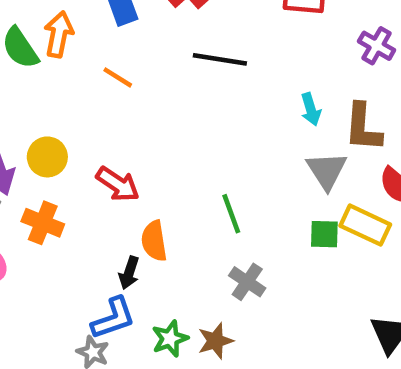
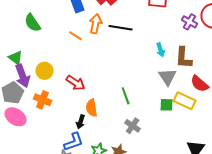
orange arrow: (59, 34) -> (96, 24), moved

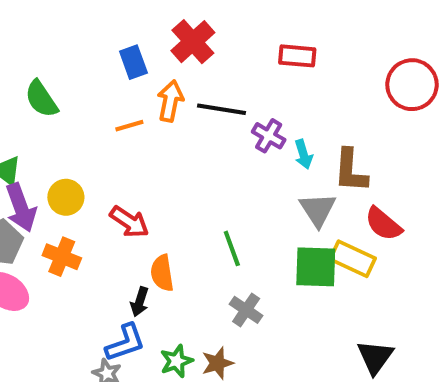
purple cross: (190, 22) -> (269, 136), moved
orange line: (76, 36) -> (129, 126), turned -48
green square: (167, 105) -> (316, 267), size x1.6

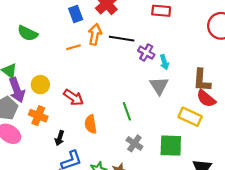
green semicircle: (41, 99) -> (28, 33), turned -30
brown L-shape: (351, 171) -> (202, 80), moved
gray triangle: (318, 210) -> (159, 86), moved
green square: (316, 267) -> (171, 146), moved
black arrow: (140, 302) -> (60, 138), moved

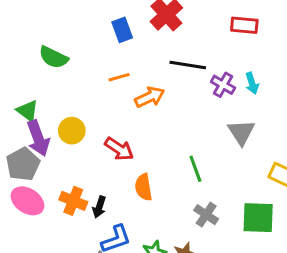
orange arrow: (95, 34) -> (150, 97), moved, turned 54
cyan arrow: (164, 62) -> (252, 83), moved
orange cross: (38, 116) -> (73, 201), moved

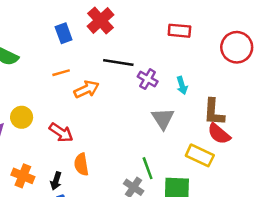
red rectangle: (244, 25) -> (179, 31), moved
cyan arrow: (252, 83) -> (182, 85), moved
green line: (195, 169) -> (148, 168), moved
black arrow: (99, 207) -> (56, 181), moved

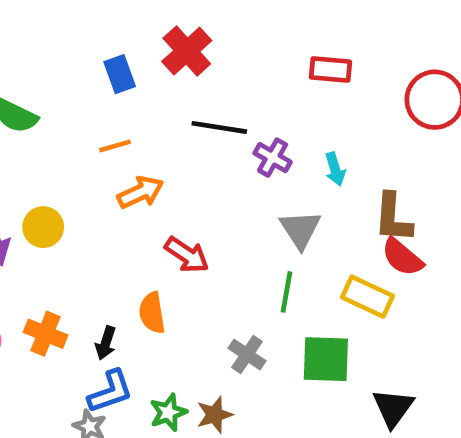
orange arrow: (87, 89) -> (140, 192), moved
red arrow: (61, 133) -> (187, 255), moved
green line: (148, 168) -> (286, 292), moved, turned 30

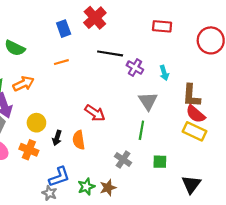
orange arrow: (140, 192) -> (23, 84), moved
yellow circle: (43, 227) -> (36, 123), moved
yellow rectangle: (368, 297) -> (194, 131), moved
black arrow: (106, 343) -> (57, 138), moved
green square: (326, 359) -> (160, 162), size x0.6

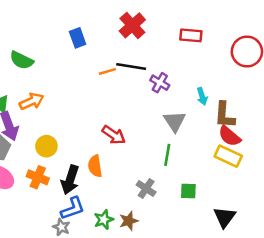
red cross: (95, 18) -> (132, 25), moved
orange line: (61, 62) -> (107, 71), moved
cyan arrow: (164, 73) -> (202, 96), moved
black arrow: (57, 138) -> (70, 180), moved, size x1.6

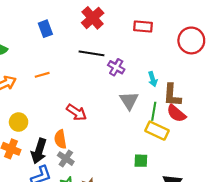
orange line: (107, 71) -> (42, 75), moved
green line: (167, 155) -> (154, 111), moved
yellow rectangle: (228, 156) -> (157, 131), moved
gray cross: (146, 188) -> (66, 159), moved

